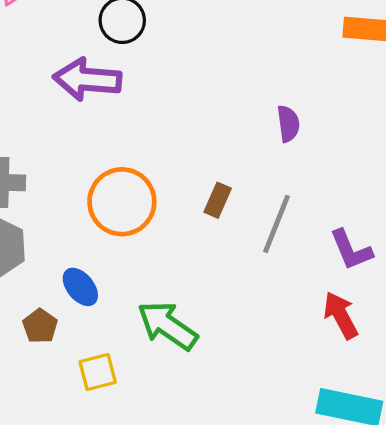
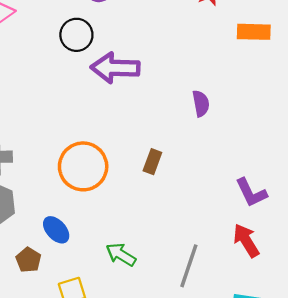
purple arrow: (87, 79) -> (115, 68), moved
gray line: (277, 224) -> (189, 266), moved
green arrow: (167, 326) -> (121, 255), size x0.7

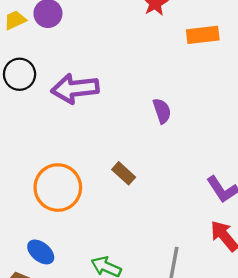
black circle: (76, 35) -> (20, 74), moved
brown rectangle: (152, 162) -> (124, 173), turned -60

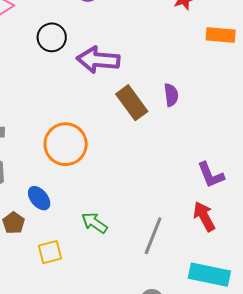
brown rectangle: (124, 173) -> (132, 103), moved, size x1.6

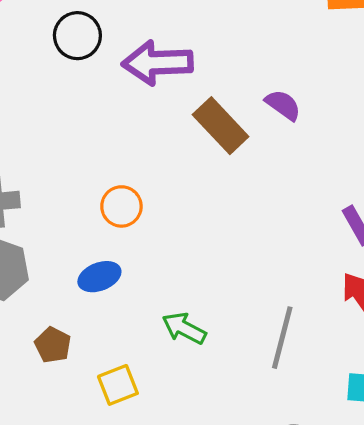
purple semicircle: (171, 95) -> (283, 105), turned -40
orange circle: (66, 144) -> (121, 206), size x0.6
blue ellipse: (39, 198) -> (99, 277), moved, turned -65

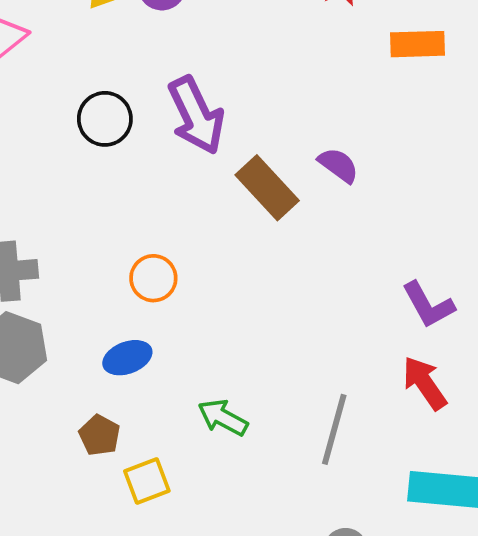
black circle: (77, 36) -> (105, 119), moved
purple arrow: (157, 63) -> (196, 115), turned -114
brown pentagon: (53, 345) -> (100, 435), moved

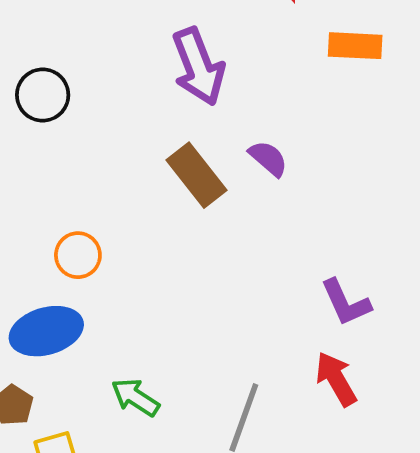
purple arrow: (196, 115) -> (198, 67), moved
blue ellipse: (127, 358) -> (46, 331), size x1.5

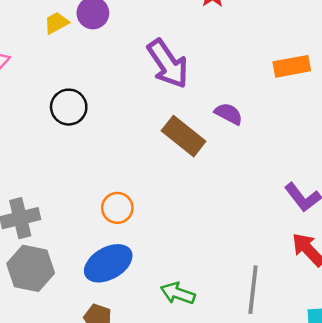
orange rectangle: (355, 46) -> (292, 66), moved

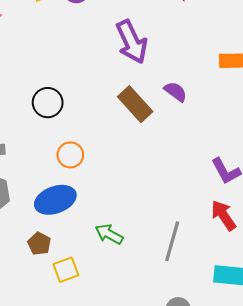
black circle: (69, 107) -> (48, 103), moved

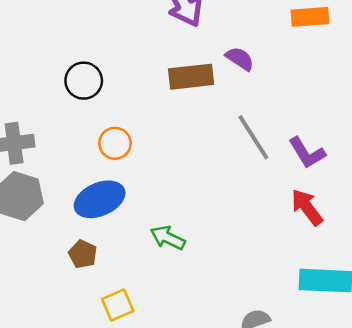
brown rectangle: (135, 104) -> (191, 77), turned -51
gray line: (172, 241) -> (253, 137), moved, turned -45
yellow square: (66, 270) -> (118, 305), moved

